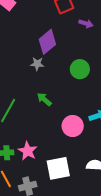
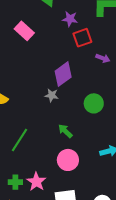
green arrow: (44, 99) -> (65, 131), moved
pink circle: (73, 126) -> (68, 160), moved

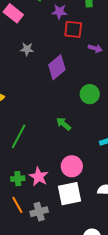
pink rectangle: (24, 31) -> (13, 13), moved
red square: (82, 38) -> (73, 29), turned 30
gray star: (52, 95) -> (27, 49), moved
pink circle: (68, 160) -> (72, 166), moved

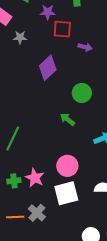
gray star: (27, 49) -> (20, 37), moved
green arrow: (64, 124) -> (68, 119), moved
orange line: (17, 205) -> (15, 217), moved, turned -60
gray cross: (39, 212) -> (37, 213), turned -30

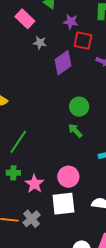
purple diamond: (48, 68) -> (63, 63), moved
green circle: (82, 93) -> (79, 107), moved
green cross: (14, 181) -> (13, 173), moved

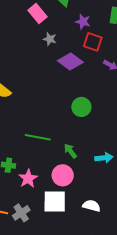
purple diamond: (63, 63) -> (70, 61), turned 65
green arrow: (75, 131) -> (70, 151), moved
green line: (18, 142) -> (38, 137), moved, turned 60

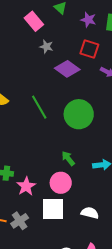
purple star: (83, 22) -> (88, 20), moved
green circle: (81, 107) -> (79, 114), size x1.5
green line: (38, 137) -> (39, 107), moved, turned 50

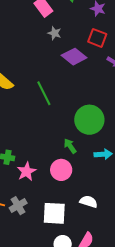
green circle: (79, 114) -> (89, 120), moved
white square: (53, 209) -> (54, 213), moved

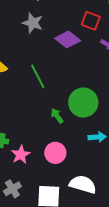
gray star: (54, 33) -> (33, 23), moved, size x1.5
green arrow: (70, 146) -> (57, 116), moved
white semicircle: (89, 202) -> (83, 184), size x1.5

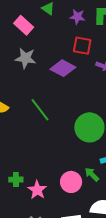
green arrow: (57, 116) -> (92, 174), moved

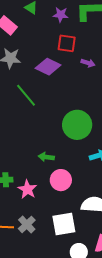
green line: (40, 110) -> (26, 95), moved
green arrow: (92, 174) -> (46, 157), moved, turned -35

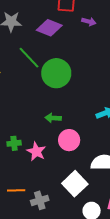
green circle: (77, 125) -> (56, 73), moved
gray cross: (27, 224) -> (40, 200), moved, turned 30
white square: (64, 224) -> (75, 184), turned -30

